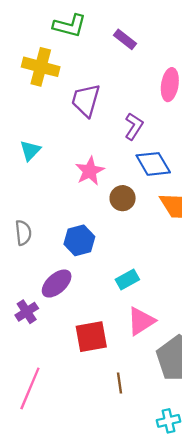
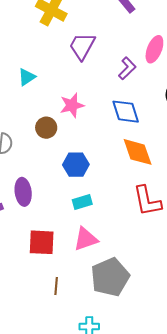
purple L-shape: (134, 126) -> (127, 68), moved
brown circle: (123, 198) -> (46, 128), moved
blue hexagon: (79, 240) -> (76, 165), moved
purple ellipse: (57, 284) -> (23, 192), turned -68

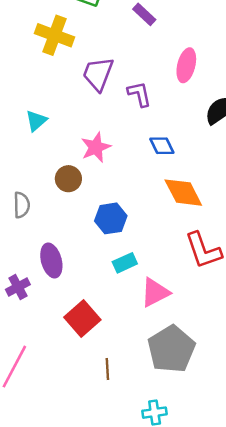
purple L-shape: (127, 68) -> (139, 94), moved, turned -50
blue diamond: (126, 112) -> (162, 146), size x0.7
pink triangle: (86, 239) -> (155, 293), moved
red square: (42, 242) -> (82, 318), turned -36

